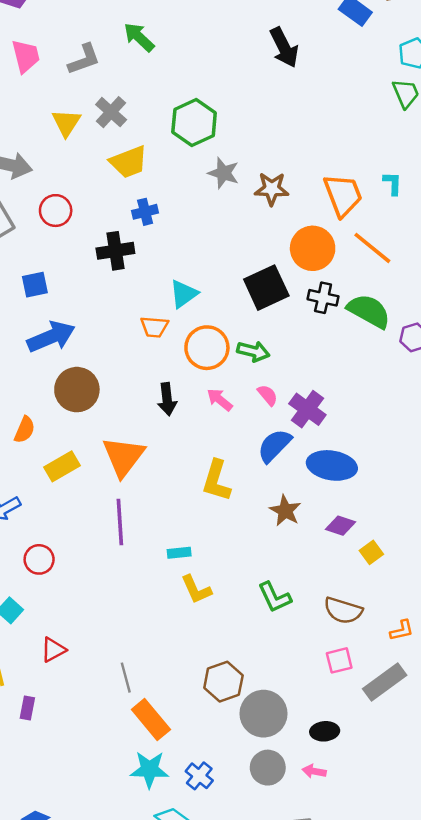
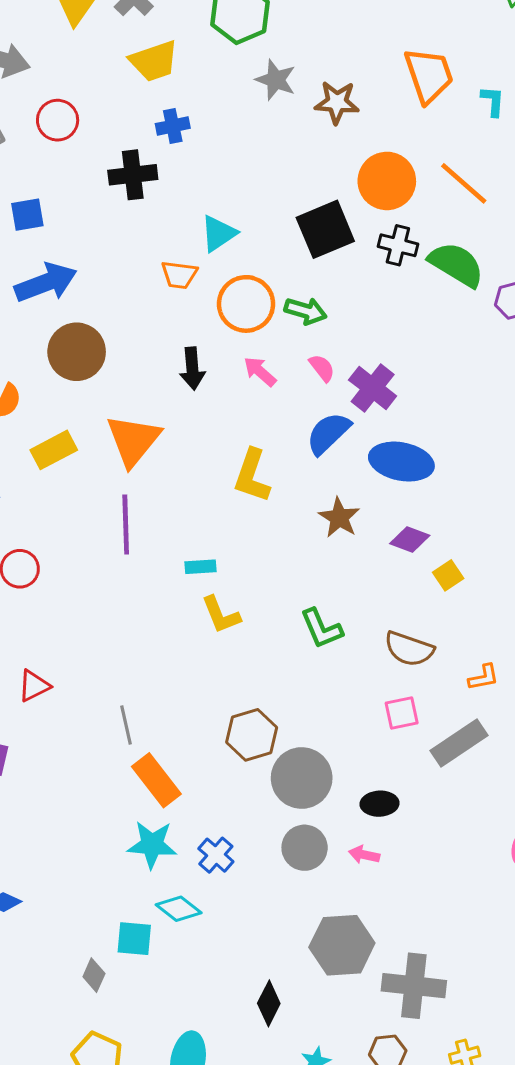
orange trapezoid: (343, 195) -> (429, 75), moved

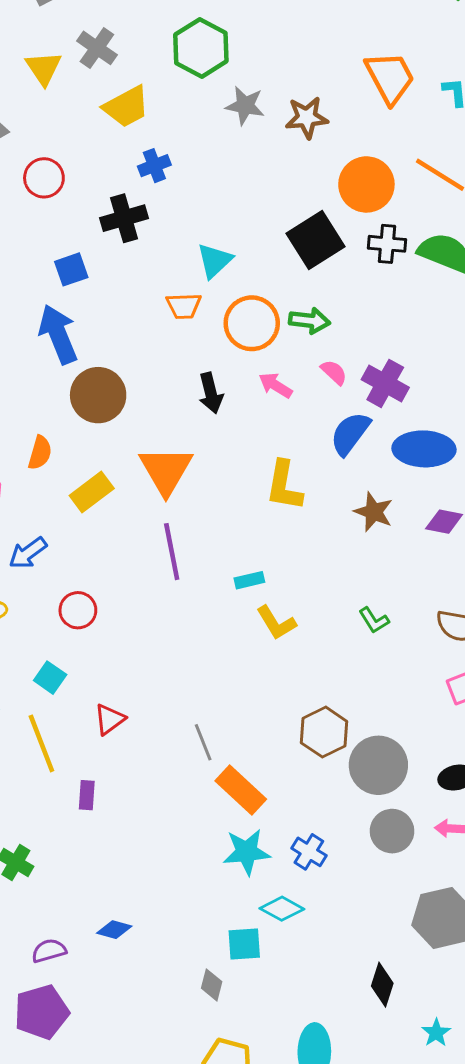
blue square: (27, 215) -> (71, 269), moved
blue arrow: (46, 283) -> (58, 334), turned -82
green L-shape: (321, 629) -> (374, 620), size x0.7

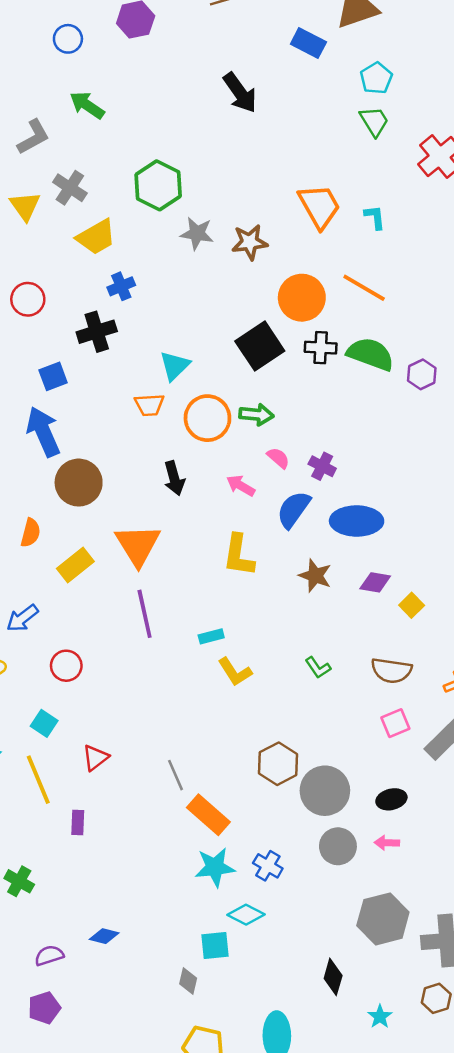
purple cross: (385, 383) -> (322, 466), size x0.7
pink arrow: (275, 385) -> (241, 486), moved
purple pentagon: (41, 1012) -> (44, 1008), size x0.7

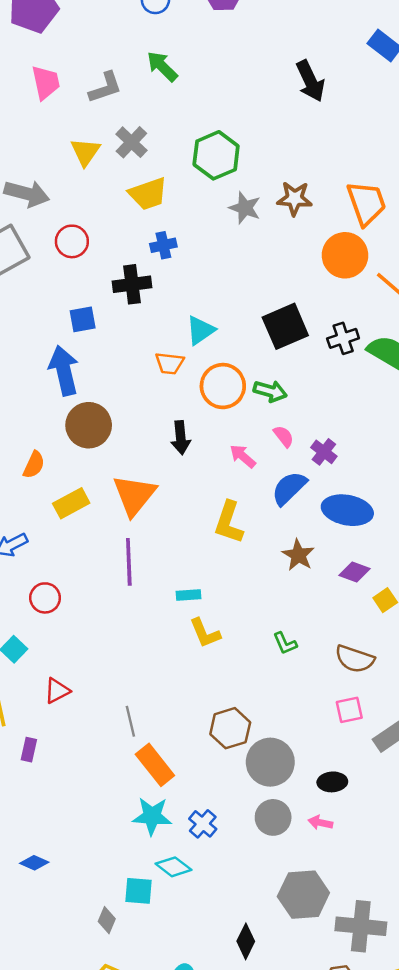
brown star: (250, 242) -> (295, 198), moved
orange circle: (302, 298) -> (345, 255), moved
black cross: (321, 348) -> (343, 338), turned -32

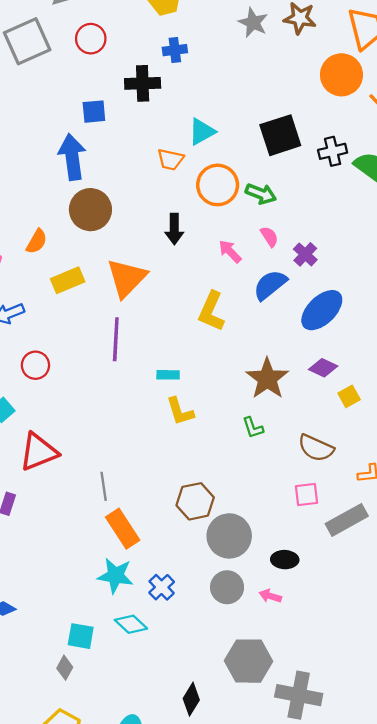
blue ellipse: (347, 510) -> (322, 310), turned -60
brown star: (298, 555) -> (267, 379), moved, size x1.4
red triangle: (57, 691) -> (39, 452), size x1.6
cyan square: (138, 891) -> (81, 636), moved

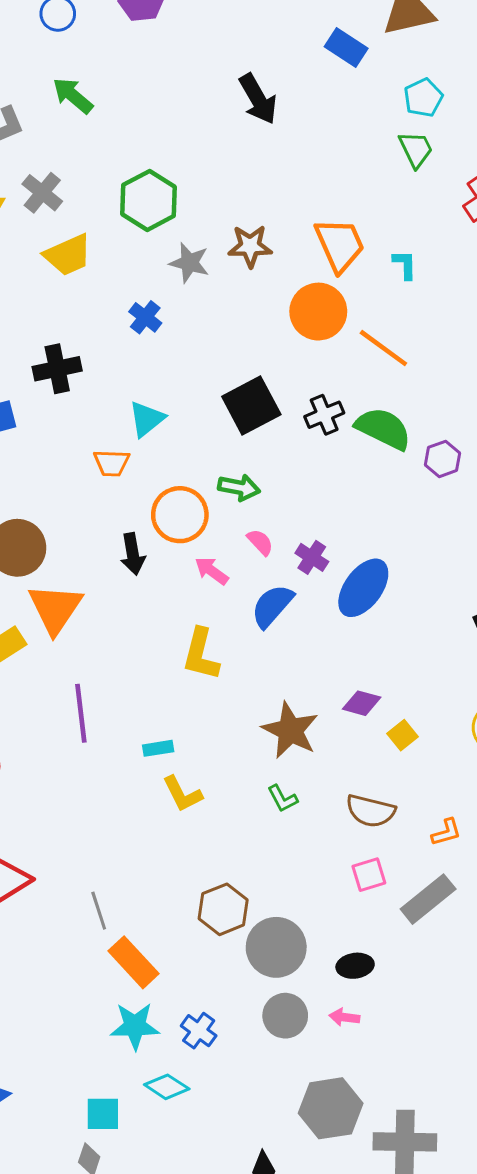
blue cross: (175, 50) -> (145, 317), moved, turned -35
orange circle: (218, 185) -> (180, 515), moved
orange triangle: (127, 278) -> (55, 609), moved
blue ellipse: (322, 310) -> (363, 588), moved

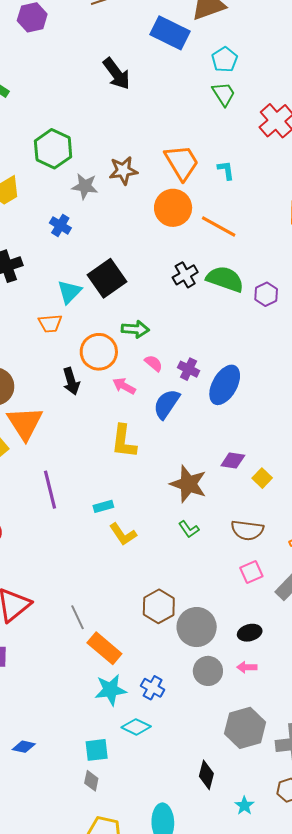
blue rectangle: (346, 48) -> (170, 33), size x1.4
black square: (251, 406) -> (107, 278), moved

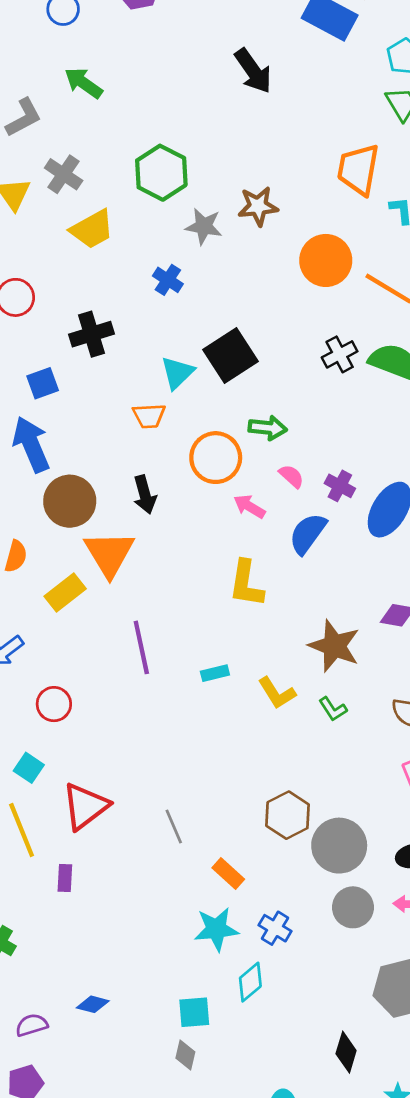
orange trapezoid: (182, 162) -> (358, 169), moved, turned -141
black arrow: (71, 381) -> (145, 495), moved
yellow L-shape: (123, 534) -> (277, 693), moved
orange rectangle: (104, 648) -> (228, 873), moved, size x0.7
cyan diamond: (136, 727) -> (250, 982), turned -68

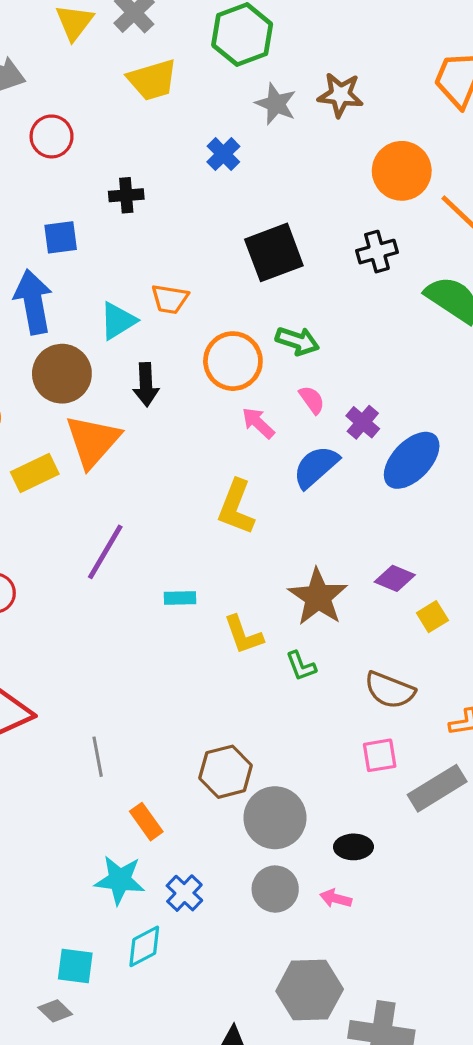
black cross: (92, 334) -> (126, 195), size x0.7
black cross: (340, 354) -> (377, 252), moved
cyan triangle: (177, 373) -> (118, 321), moved
purple line: (141, 647) -> (105, 552), turned 30
gray diamond: (185, 1055) -> (55, 1011), turned -72

